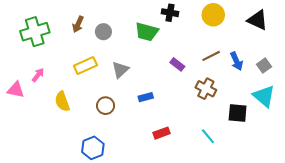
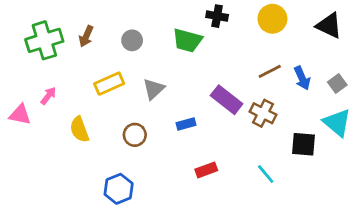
brown arrow: (78, 24) -> (86, 36), moved
purple rectangle: (177, 64) -> (227, 100), moved, size x1.6

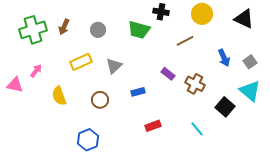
brown line: (270, 71) -> (185, 41), moved
purple rectangle: (227, 100) -> (168, 74), size x0.6
black square: (303, 144) -> (225, 107), turned 36

